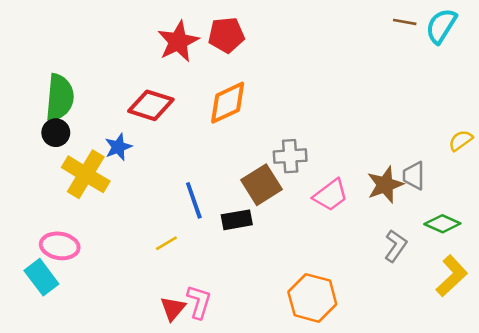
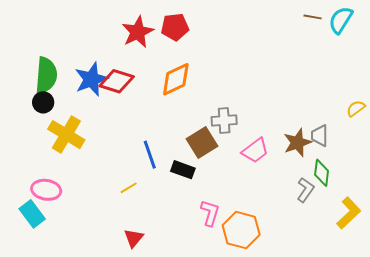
blue star: (118, 147) -> (91, 79), moved, size x1.6
black rectangle: (237, 220) -> (183, 170), turned 30
green diamond: (442, 224) -> (322, 173), moved, turned 72
pink L-shape: (199, 302) -> (210, 213), moved

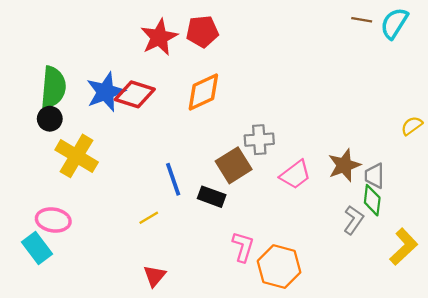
gray trapezoid: (320, 136) -> (375, 176), moved

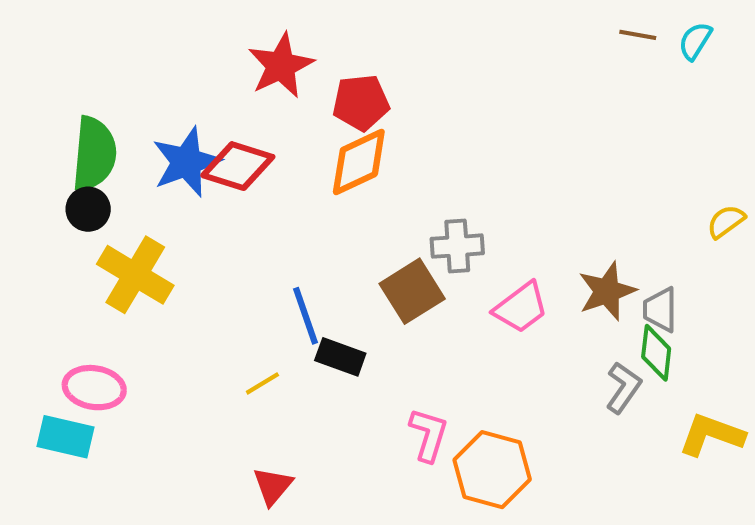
cyan semicircle: (394, 23) -> (695, 41), size x0.7
red pentagon: (202, 31) -> (361, 103), moved
black rectangle: (212, 197) -> (340, 357), moved
yellow L-shape: (404, 247) -> (712, 435), turned -117
cyan rectangle: (37, 248) -> (66, 437), turned -40

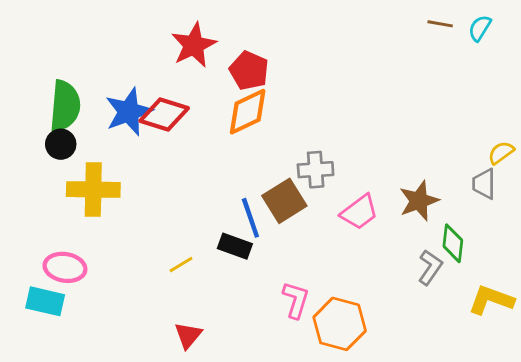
red pentagon: (361, 103) -> (249, 71), turned 30
yellow cross: (135, 275) -> (93, 189), turned -30
gray trapezoid: (660, 310) -> (484, 184), moved
blue line: (305, 316) -> (250, 218), moved

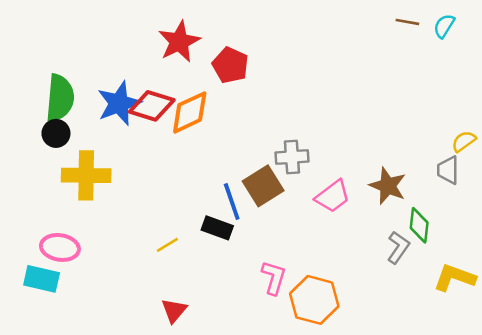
orange diamond: (248, 112) -> (190, 112), moved
brown star: (419, 201) -> (388, 186), turned -30

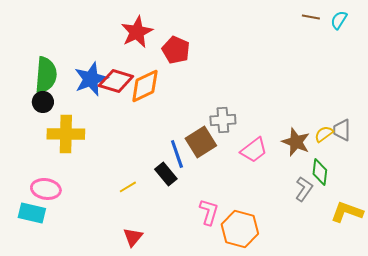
yellow semicircle: (464, 141) -> (324, 134), moved
black rectangle: (217, 228) -> (166, 174), turned 30

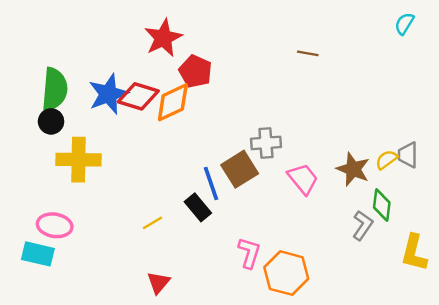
brown line: (311, 17) -> (308, 53), moved
red pentagon: (176, 50) -> (195, 71), moved
pink trapezoid: (254, 150) -> (303, 179), turned -92
yellow L-shape: (347, 212) -> (414, 253), turned -96

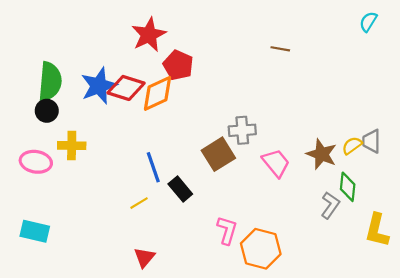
yellow cross: (78, 160) -> (72, 146), size x0.7
blue line: (211, 184) -> (153, 167), moved
pink ellipse: (55, 225) -> (36, 162), moved

